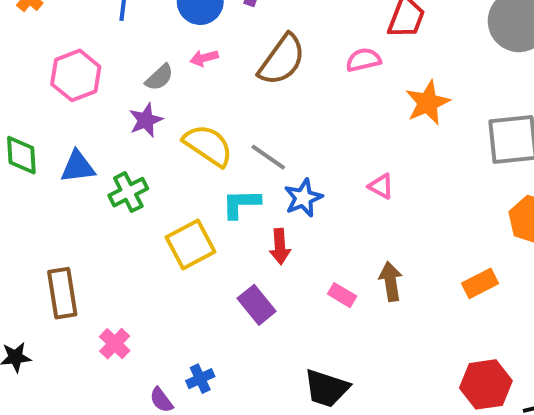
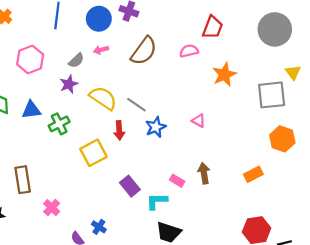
cyan L-shape: (241, 204) -> (157, 201), moved
red arrow: (280, 246) -> (119, 130), moved
blue cross: (200, 379) -> (99, 227), turned -32

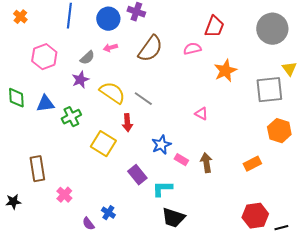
blue star: (156, 127) -> (161, 145), moved
yellow square: (93, 153) -> (103, 144), turned -30
pink rectangle: (177, 181) -> (181, 160), moved

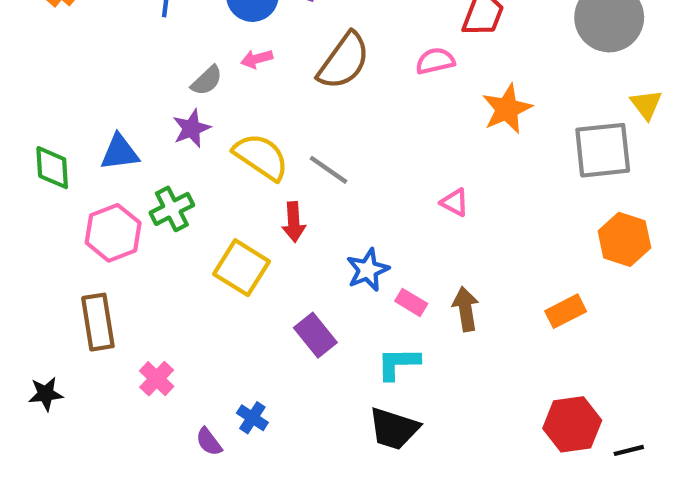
pink hexagon: (44, 57) -> (113, 233), moved
blue triangle: (45, 104) -> (120, 152), moved
cyan L-shape: (162, 189) -> (398, 363), moved

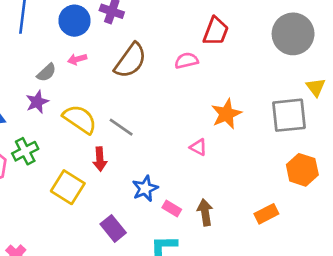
orange star: (507, 109) -> (226, 114), moved

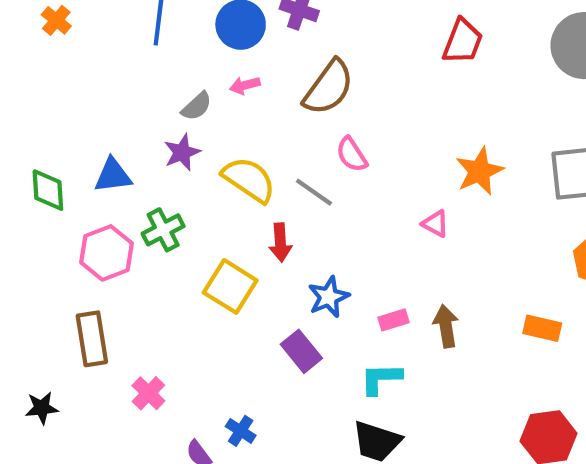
pink semicircle: (186, 61) -> (352, 154), moved, turned -110
blue star: (145, 188) -> (329, 297), moved
pink rectangle: (172, 208) -> (394, 320), turned -48
orange rectangle: (266, 214) -> (542, 328), turned 40

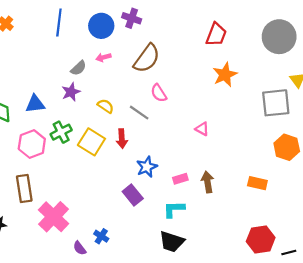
orange star: (479, 171) -> (225, 75), moved
yellow semicircle: (249, 180) -> (106, 106), size x0.6
yellow square: (230, 286) -> (91, 142), moved
pink cross: (148, 393) -> (54, 217), size x1.8

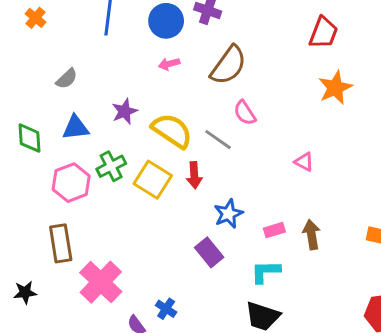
gray semicircle: (78, 68) -> (67, 79), moved
yellow semicircle: (106, 106) -> (172, 131), size x1.8

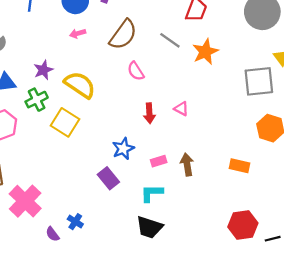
gray line: (218, 140) -> (170, 40), moved
green cross: (111, 166) -> (37, 100), moved
red arrow: (194, 175) -> (149, 113), moved

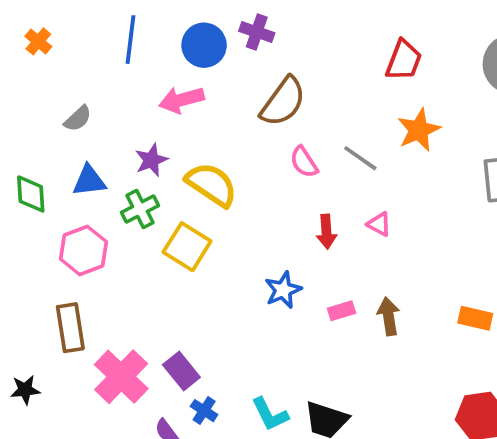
pink arrow: (78, 33) -> (181, 100), moved, size x1.6
gray line: (170, 40) -> (360, 158), moved
purple rectangle: (108, 178) -> (181, 371), moved
cyan L-shape: (152, 193) -> (270, 414), moved, turned -115

